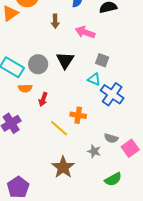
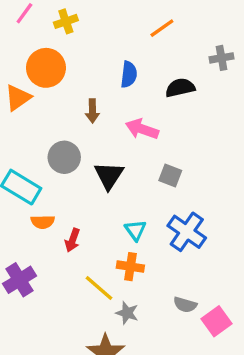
gray circle: (38, 64) -> (64, 157), moved
cyan triangle: (94, 79) -> (135, 230), moved, turned 32
gray star: (94, 151) -> (127, 313), moved

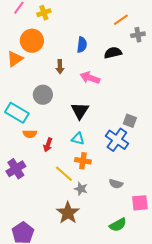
orange line: (162, 28) -> (121, 20), moved
black triangle: (109, 175) -> (80, 111), moved
gray square: (170, 175) -> (130, 121), moved
cyan triangle: (135, 230) -> (78, 139), moved, turned -40
pink square: (217, 321) -> (140, 203), moved, turned 30

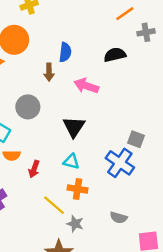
blue semicircle: (82, 45) -> (65, 52), moved

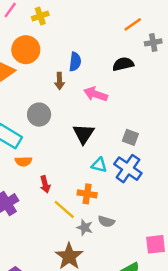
gray square: (136, 139) -> (130, 137), moved
cyan triangle: (71, 162) -> (99, 165), moved
red arrow: (34, 169) -> (45, 184), moved, turned -35
gray semicircle: (119, 218) -> (106, 221), moved

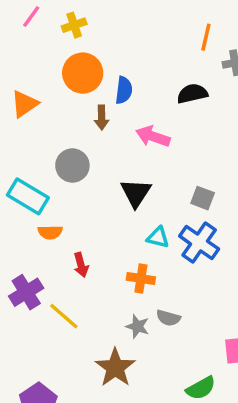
orange line: (133, 24) -> (206, 37), turned -42
orange circle: (26, 50) -> (83, 73), moved
yellow line: (64, 209) -> (64, 316), moved

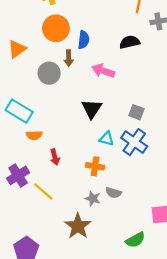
gray circle: (72, 165) -> (49, 73), moved

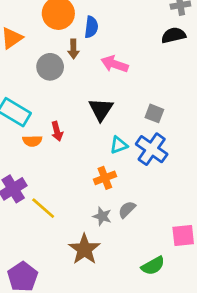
black semicircle: (130, 42) -> (174, 35), moved
cyan triangle: (107, 139) -> (119, 145), turned -35
red arrow: (55, 157) -> (57, 131), moved
orange cross: (95, 166) -> (105, 178), turned -30
gray semicircle: (113, 193) -> (127, 209), turned 119

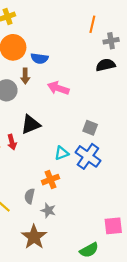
blue semicircle: (91, 27) -> (39, 58), turned 91
black triangle: (101, 109) -> (31, 124), moved, turned 35
gray semicircle: (127, 209) -> (30, 196), moved, turned -32

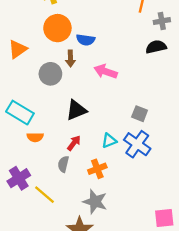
red arrow: (12, 142) -> (74, 143), moved, turned -128
gray semicircle: (30, 196) -> (63, 164), moved
gray star: (48, 210) -> (95, 202), size x1.5

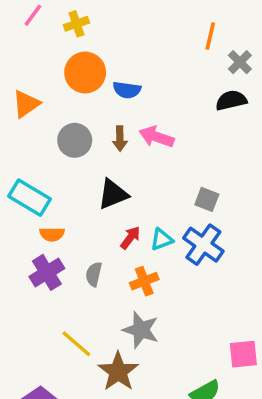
gray cross: (162, 21) -> (240, 62), turned -35
brown arrow: (70, 59) -> (120, 139), moved
red arrow: (74, 143) -> (130, 238), moved
purple cross: (19, 178) -> (47, 272), moved
yellow line: (45, 195) -> (76, 344), moved

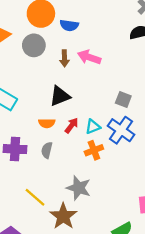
gray circle: (75, 140) -> (34, 45), moved
orange semicircle: (52, 234) -> (47, 123), moved
purple cross: (47, 272) -> (15, 149), turned 35
orange cross: (144, 281) -> (94, 150), moved

